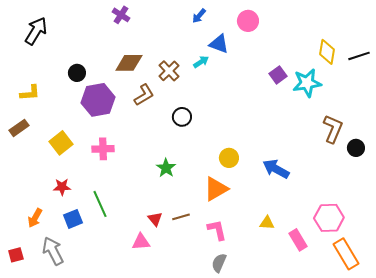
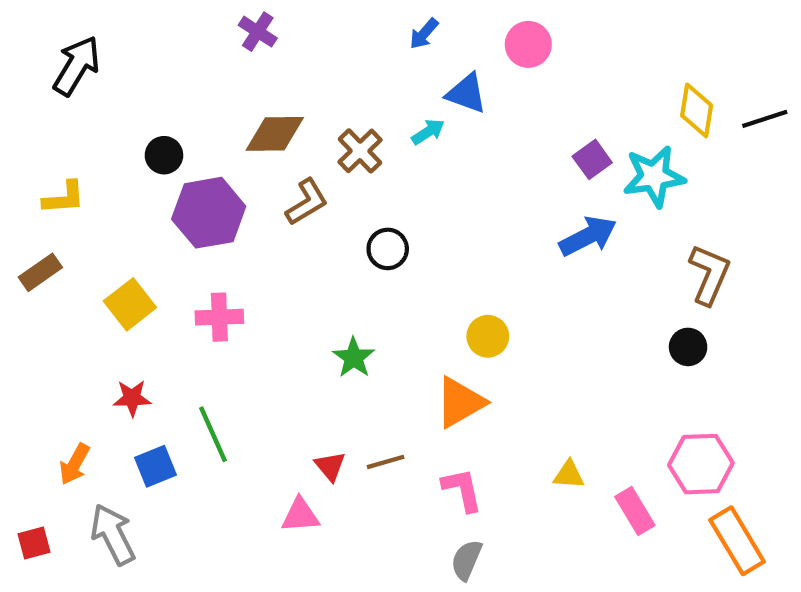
black circle: (356, 148) -> (688, 347), moved
blue arrow: (276, 169) -> (588, 236), moved, turned 124

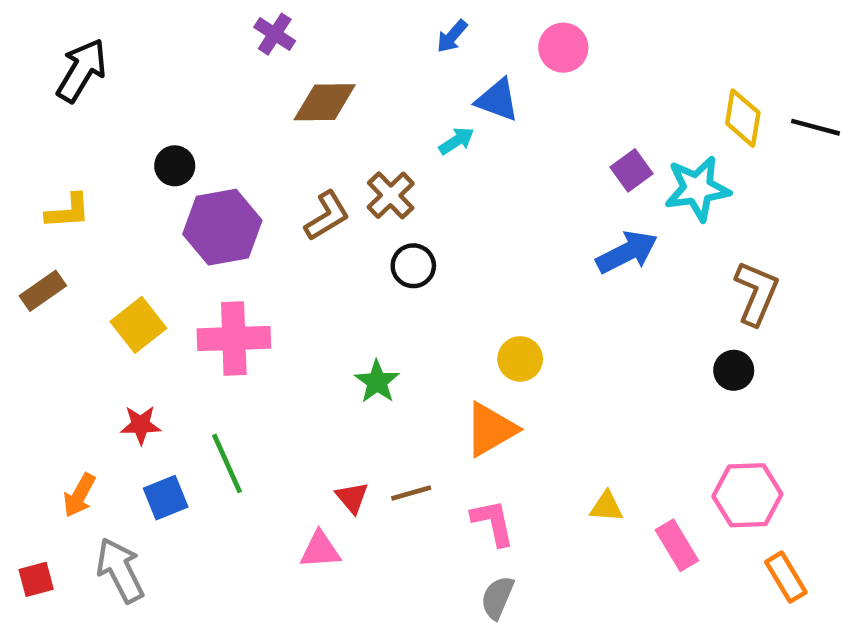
black line: (765, 119) -> (816, 127), turned 33
brown diamond: (275, 134) -> (325, 102), moved
brown cross: (360, 151) -> (391, 195), moved
pink cross: (219, 317) -> (234, 338), size x1.4
orange rectangle: (737, 541) -> (786, 577), size x0.7

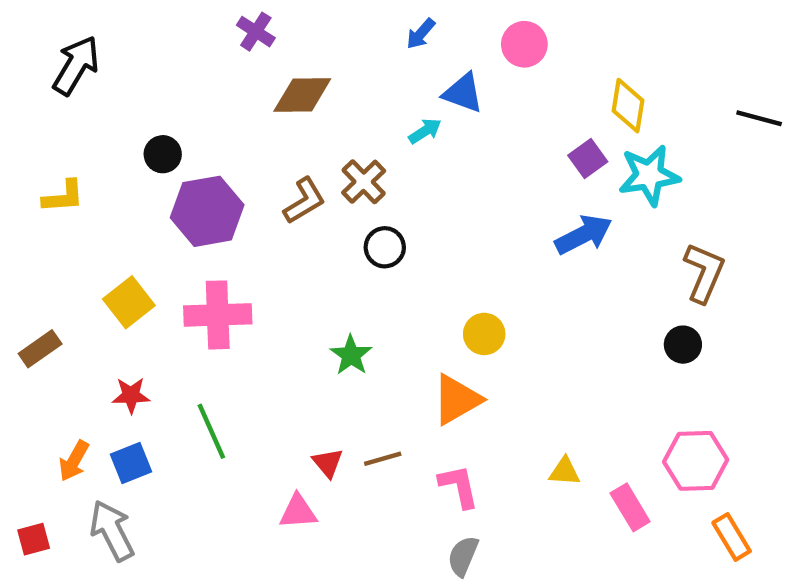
yellow diamond: (743, 118) -> (628, 106), moved
brown rectangle: (43, 291) -> (40, 349), moved
blue square: (166, 498) -> (131, 463), moved

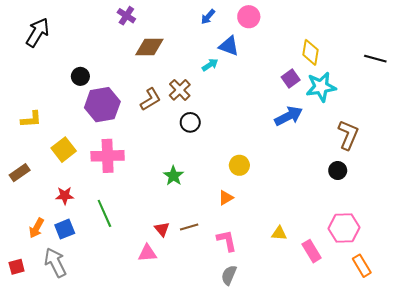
pink circle: (524, 44) -> (249, 17), moved
yellow L-shape: (63, 197) -> (31, 119), moved
orange triangle: (457, 400) -> (226, 198), size x0.6

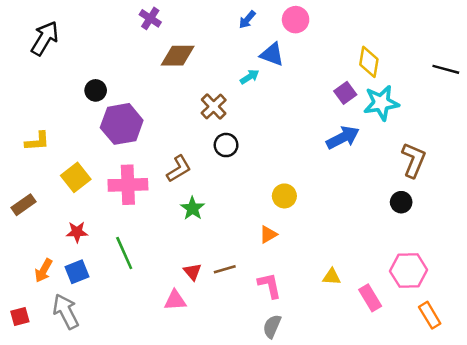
brown L-shape: (150, 99) -> (179, 169), moved
green star: (173, 176) -> (192, 208), moved

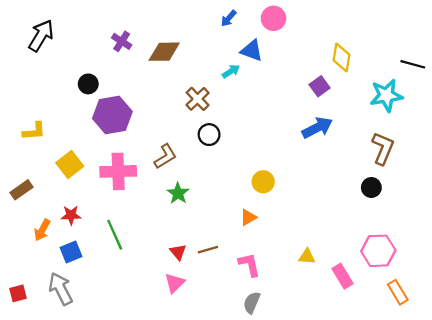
purple cross: (150, 18) -> (122, 41), moved
cyan star: (381, 103) -> (386, 95), moved
orange arrow: (43, 270) -> (42, 230), moved
pink triangle: (175, 300) -> (175, 283), moved, turned -40

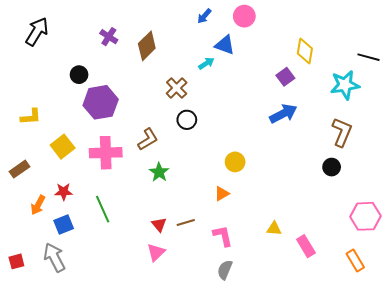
brown diamond: (164, 52) -> (147, 46), turned -44
pink hexagon: (378, 251) -> (365, 216), moved

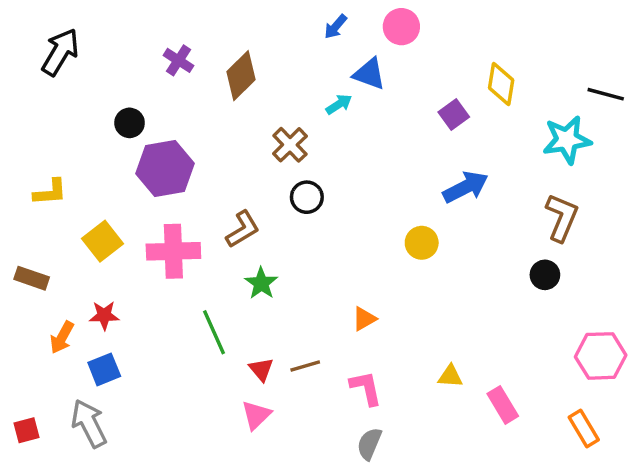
purple square: (285, 77) -> (454, 114), moved
yellow circle: (235, 162) -> (422, 243), moved
brown rectangle: (19, 169) -> (32, 278), turned 54
green line: (103, 209) -> (214, 332), moved

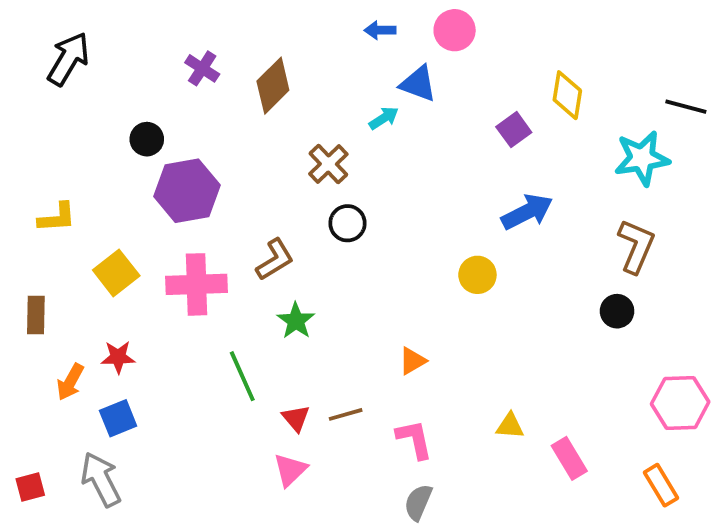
blue arrow: (336, 27) -> (380, 30), turned 48
brown rectangle: (32, 278) -> (36, 315), turned 72

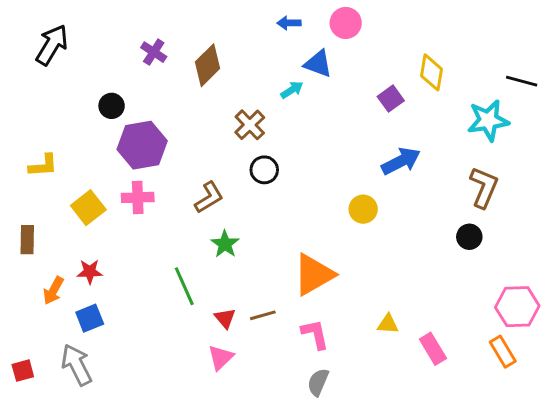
pink cross: (196, 284) -> (138, 197), moved, size x0.7
orange triangle: (412, 361) -> (314, 275), size x2.0
orange rectangle: (661, 485) -> (503, 352), moved

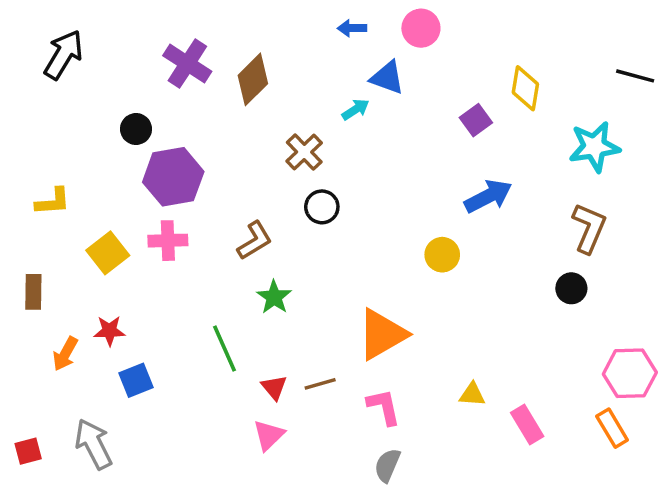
purple cross: (154, 52) -> (187, 64), size x1.5
black line: (522, 81) -> (635, 76), moved
blue square: (90, 318) -> (136, 380), moved

